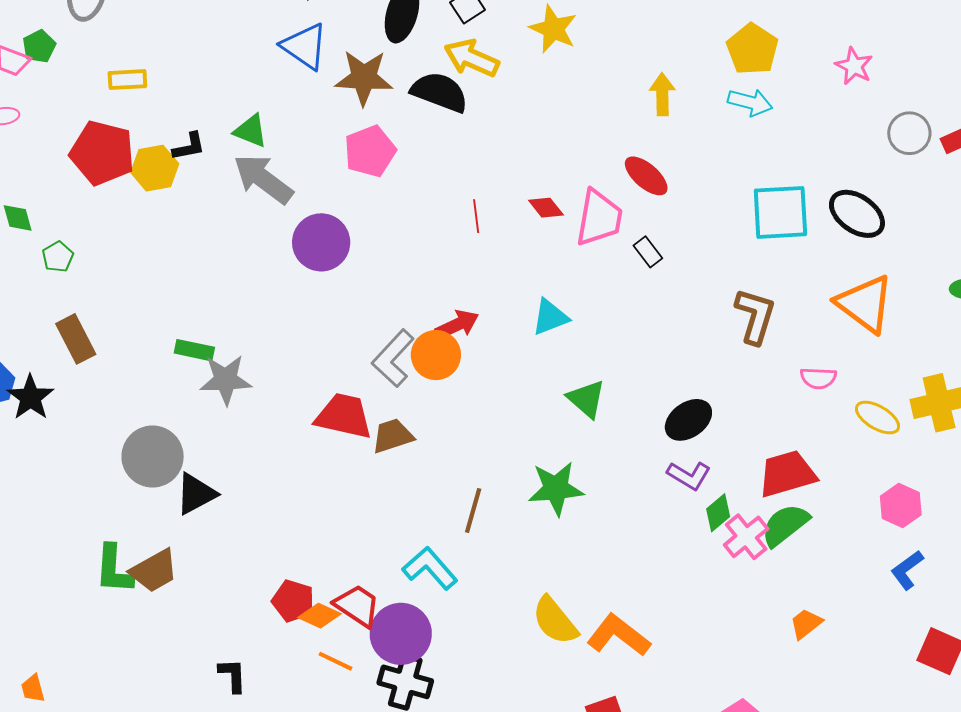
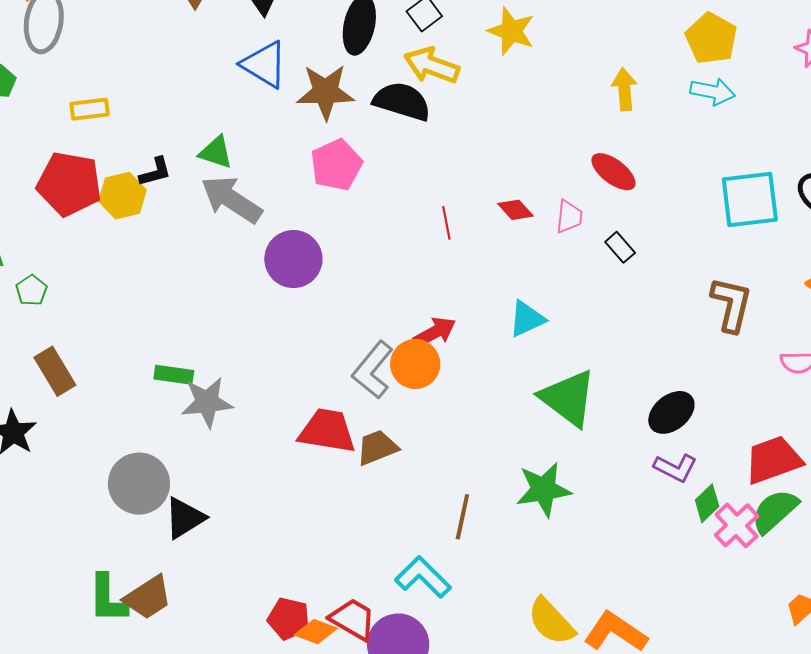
pink trapezoid: (599, 218) -> (569, 217), size x0.6
green triangle: (586, 399) -> (568, 398), size x1.5

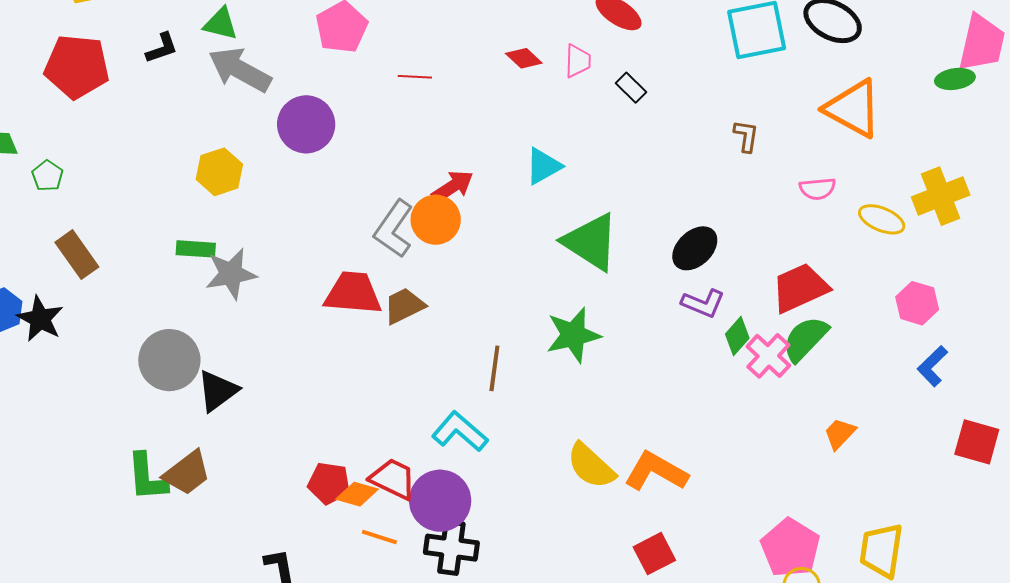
yellow hexagon: (123, 196) -> (219, 172), moved
red line: (446, 223) -> (415, 77), moved, turned -72
brown L-shape: (731, 304) -> (746, 136), size x0.6

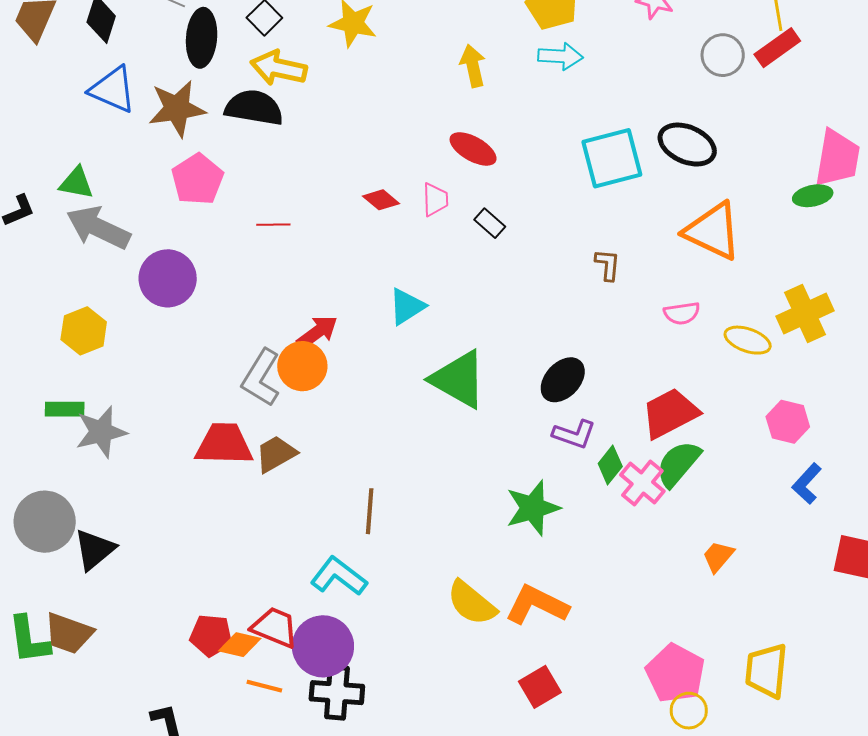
green star: (573, 335) -> (533, 508), moved
brown trapezoid: (187, 473) -> (69, 633), turned 60

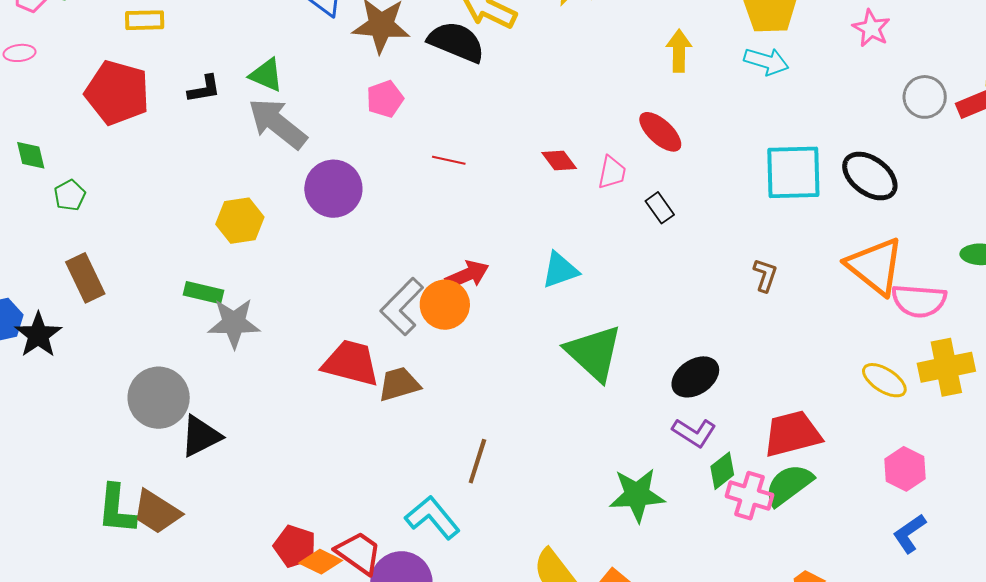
pink pentagon: (197, 179) -> (385, 99), size x0.7
pink semicircle: (682, 313) -> (919, 301), moved, size x1.5
pink cross: (642, 483) -> (749, 496), turned -36

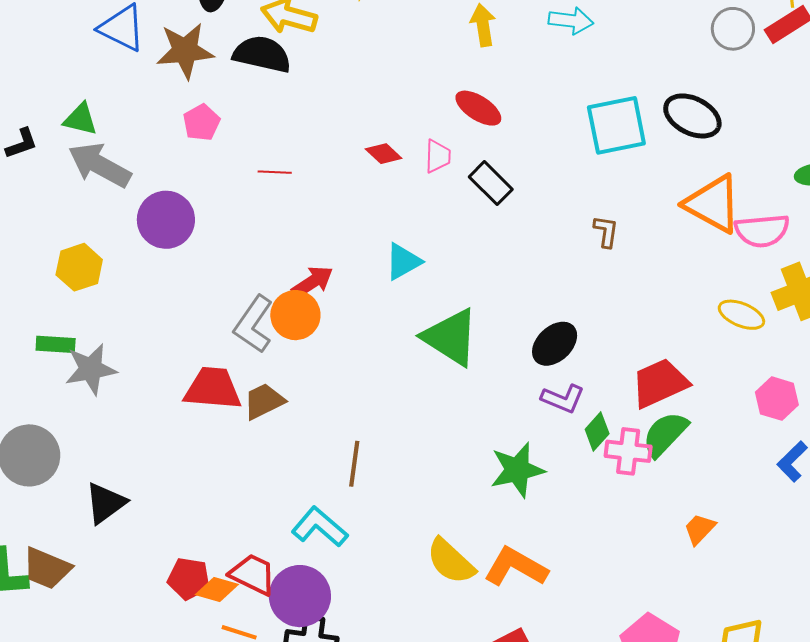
black rectangle: (660, 208) -> (491, 183), size x1.4
black triangle: (201, 436) -> (105, 503), moved

